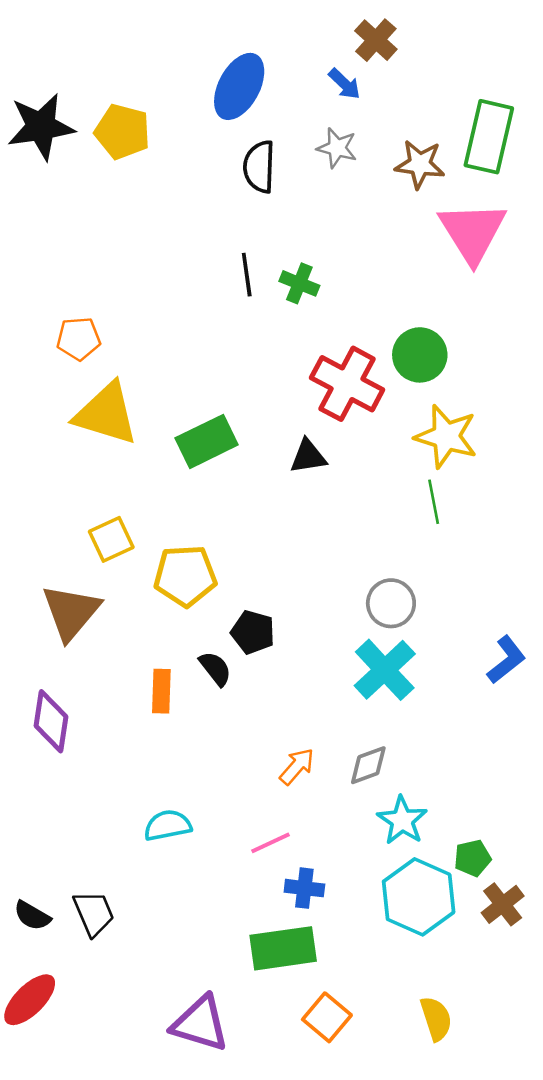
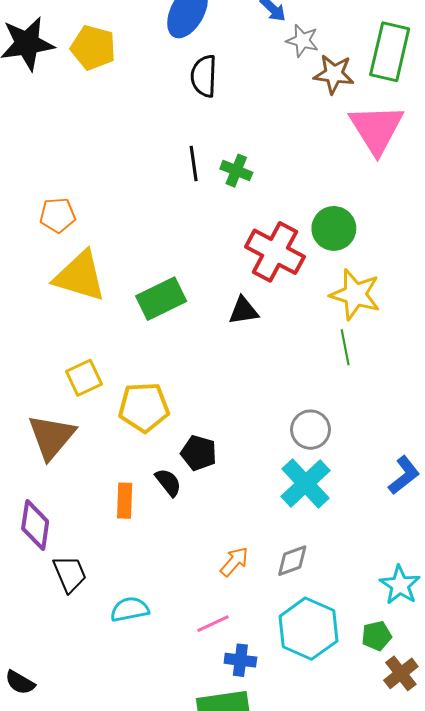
gray star: (337, 148) -> (302, 41), moved
cyan star: (402, 820) -> (400, 585), moved
cyan hexagon: (419, 897) -> (308, 629), moved
black trapezoid: (94, 913) -> (70, 574), moved

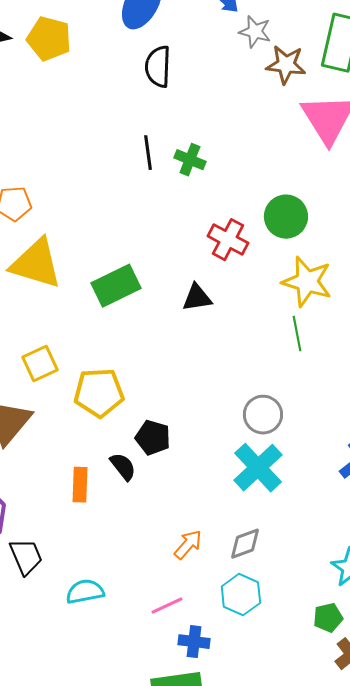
red cross: (275, 252) -> (228, 240), size x0.7
cyan hexagon: (308, 629) -> (241, 595), moved, size x0.7

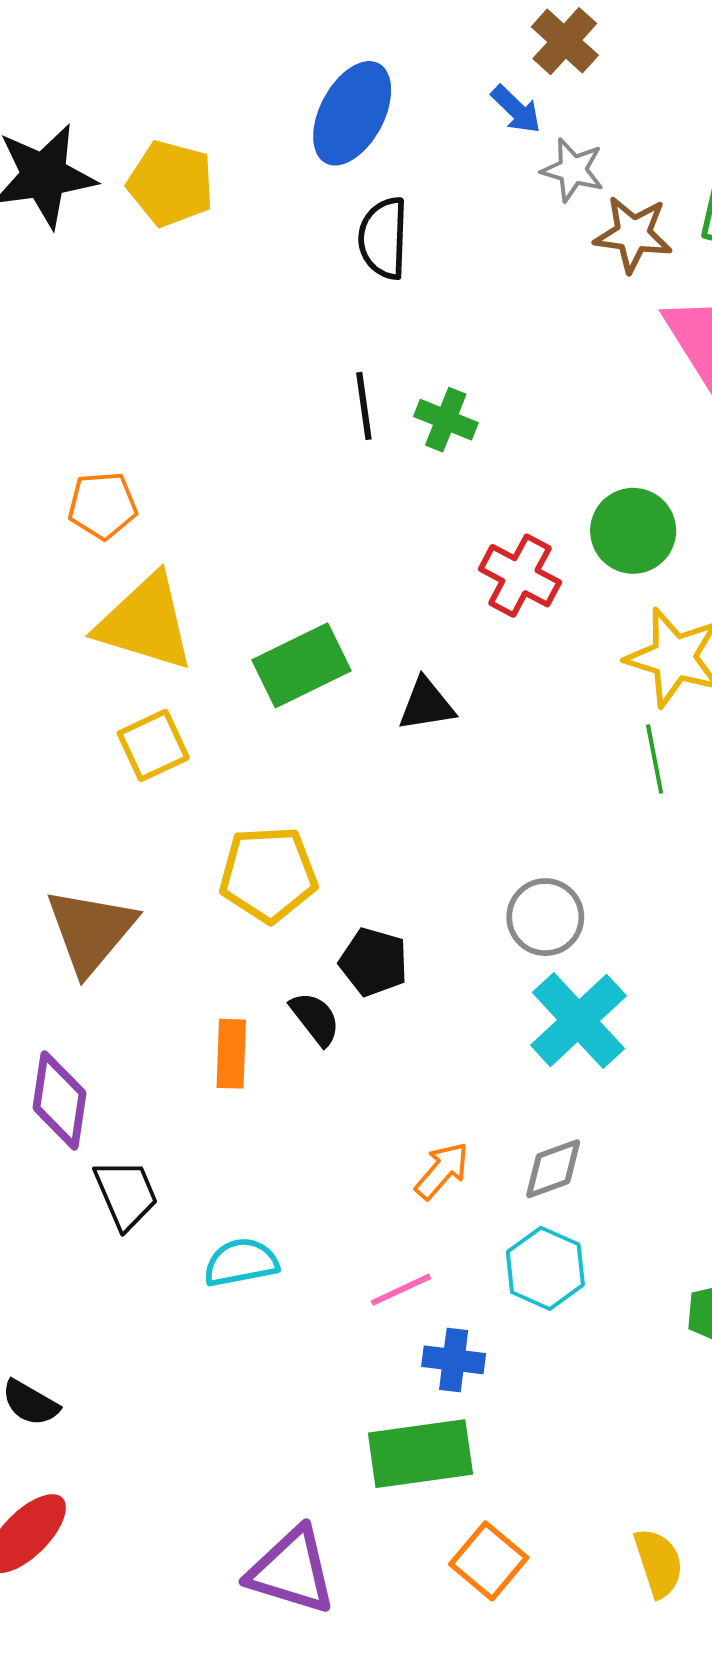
black triangle: (197, 298) -> (426, 704), moved
yellow square: (40, 364) -> (153, 745), moved
gray circle: (263, 415) -> (545, 917), moved

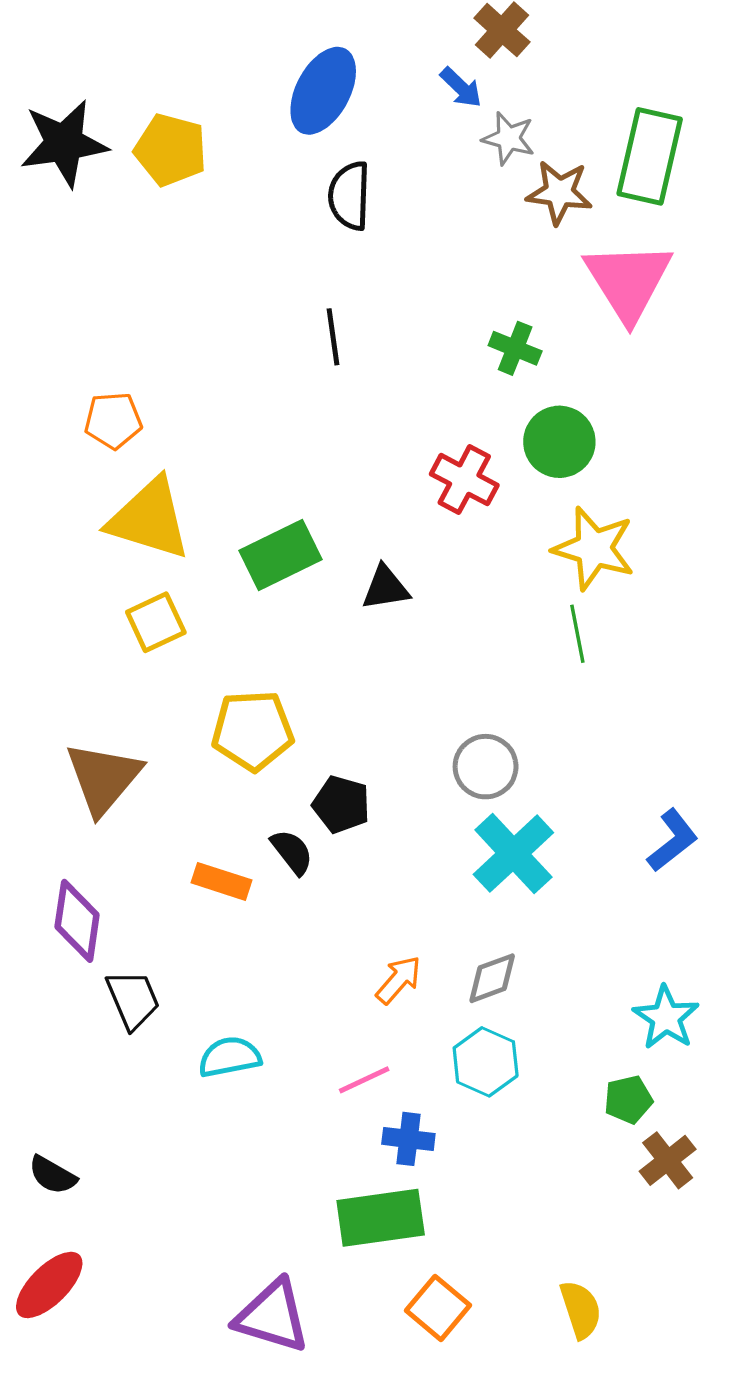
green cross: (446, 420) -> (515, 348), moved
orange rectangle: (231, 1054) -> (221, 881), turned -74

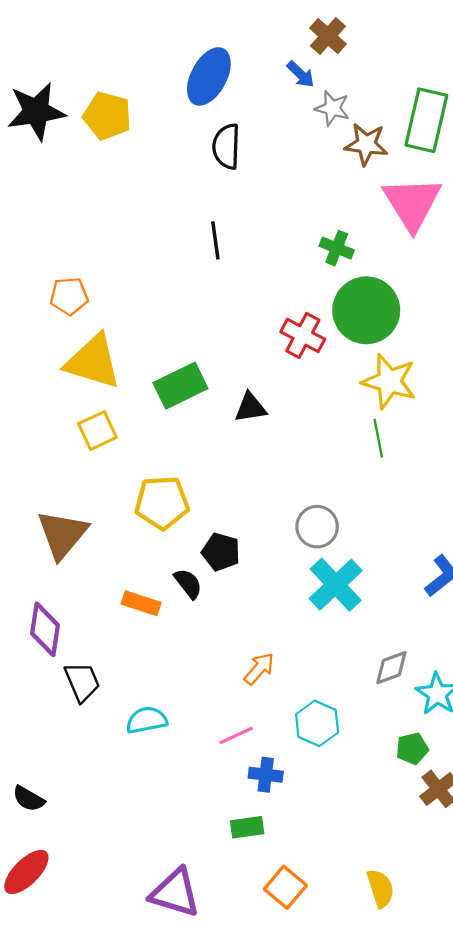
green circle: (559, 442) -> (366, 310), size x1.4
gray diamond: (492, 978) -> (391, 668), moved
green rectangle: (381, 1218) -> (247, 827), size x0.6

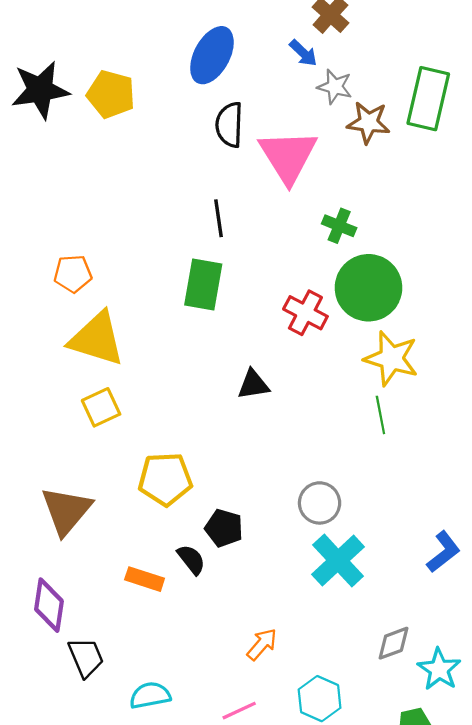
pink triangle: (412, 203) -> (288, 156), moved
green rectangle: (180, 386) -> (203, 285), moved, turned -54

